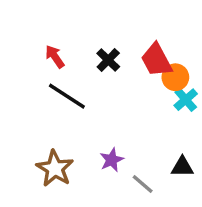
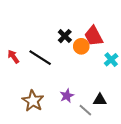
red arrow: (55, 57) -> (13, 57), moved
orange circle: (175, 77) -> (81, 46), moved
black triangle: (182, 167) -> (100, 100), moved

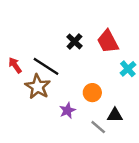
orange circle: (81, 46) -> (92, 93), moved
purple star: (67, 96) -> (67, 110), moved
brown star: (33, 101) -> (38, 87), moved

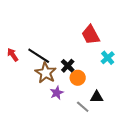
black cross: (74, 41) -> (68, 66), moved
brown star: (38, 87) -> (46, 73), moved

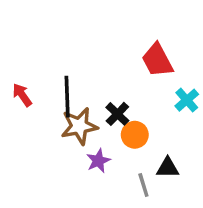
black line: (39, 56) -> (67, 97), turned 55
brown star: (46, 73) -> (79, 126), turned 30
gray line: (83, 107) -> (143, 185), turned 32

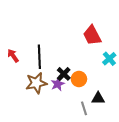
black cross: (117, 114) -> (64, 74), moved
brown star: (79, 126) -> (36, 83), moved
purple star: (98, 161) -> (58, 84), moved

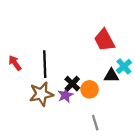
black triangle: (98, 98) -> (111, 76), moved

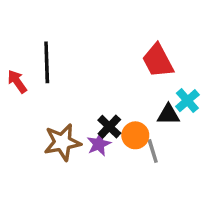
red arrow: (15, 63) -> (17, 81), moved
black line: (45, 64) -> (47, 62), moved
gray line: (95, 123) -> (153, 151), moved

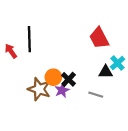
orange circle: (135, 135) -> (53, 77), moved
brown star: (62, 142) -> (39, 89), turned 30
gray line: (153, 151) -> (96, 95), turned -56

